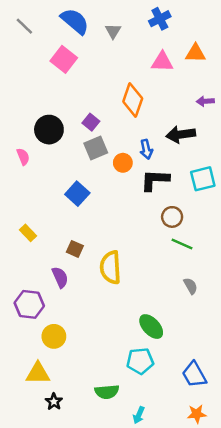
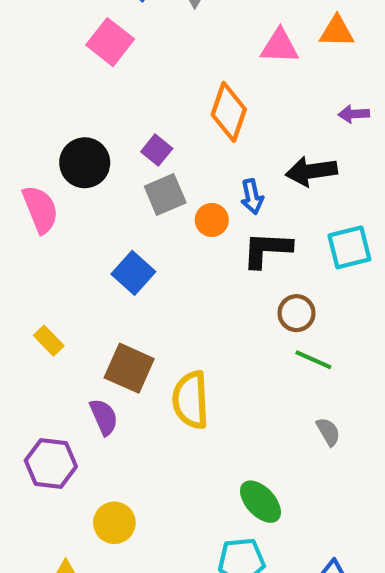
pink semicircle: (23, 157) -> (40, 209), size x1.6
brown square: (75, 249) -> (129, 368), size x1.6
yellow circle: (54, 336) -> (114, 523), moved

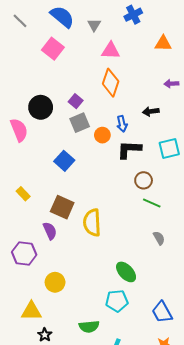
pink triangle: (280, 46) -> (111, 51), moved
black arrow: (311, 171) -> (151, 111), size x0.7

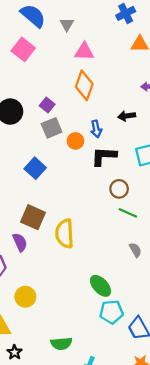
blue cross: (133, 15) -> (126, 13), moved
cyan pentagon: (117, 301) -> (111, 312), moved

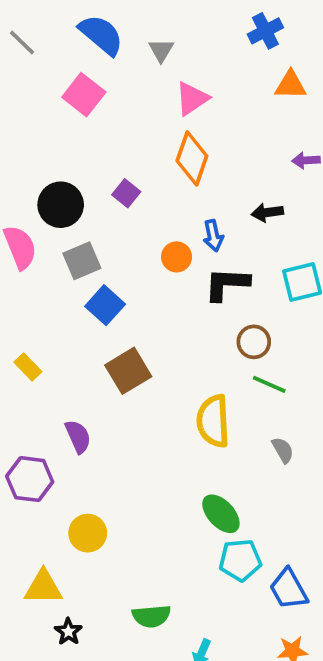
pink triangle: (84, 52) -> (192, 99), turned -36
gray square: (52, 128) -> (82, 261), moved
brown square: (33, 217) -> (128, 371), moved, turned 35
yellow semicircle: (65, 234) -> (213, 421), moved

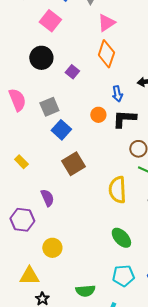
black circle: (61, 205) -> (41, 58), moved
orange circle: (177, 257) -> (98, 115), moved
cyan pentagon: (240, 560) -> (123, 276), moved

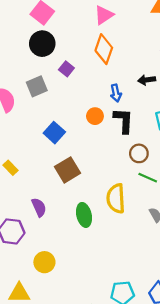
black circle: (41, 58) -> (42, 44), moved
gray square: (49, 107) -> (37, 86), moved
black L-shape: (124, 119) -> (124, 120), turned 90
green ellipse: (121, 238) -> (84, 215), moved, turned 30

